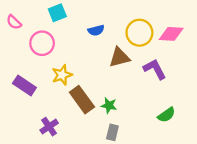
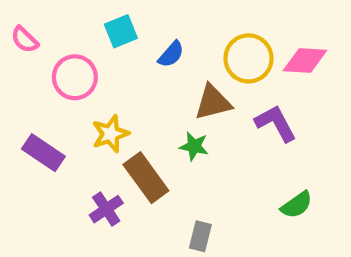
cyan square: (57, 13) -> (121, 31), moved
blue semicircle: (96, 30) -> (171, 54), turned -35
green star: (109, 105) -> (194, 146), moved
purple cross: (49, 127) -> (106, 209), moved

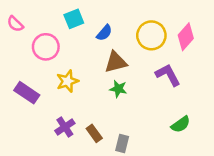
pink diamond: (305, 61) -> (186, 37), turned -52
brown triangle: (213, 102) -> (116, 62), moved
brown rectangle: (146, 178) -> (94, 133), moved, size x0.6

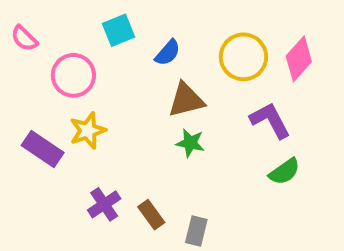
yellow star: (67, 81) -> (88, 131), moved
green semicircle: (181, 124) -> (284, 172), moved

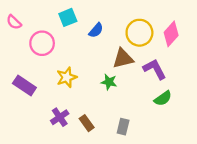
brown triangle: (186, 100) -> (123, 59), moved
yellow star: (88, 131) -> (67, 77), moved
gray rectangle: (196, 231) -> (123, 127), moved

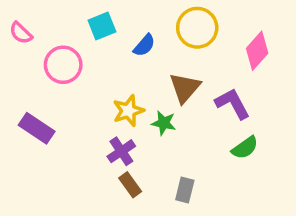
yellow circle: (139, 33) -> (197, 28), moved
brown triangle: (123, 59) -> (185, 88), turned -35
yellow star: (67, 77) -> (128, 111), moved
purple cross: (60, 117) -> (121, 151), moved

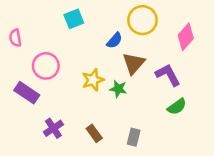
pink semicircle: (21, 33) -> (15, 38), moved, turned 36
blue semicircle: (144, 45) -> (114, 40), moved
pink circle: (63, 65) -> (46, 66), moved
purple cross: (121, 151) -> (53, 128), moved

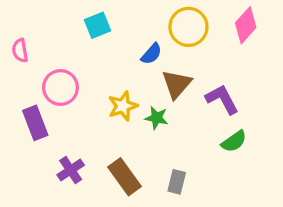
pink diamond: (186, 37) -> (246, 25), moved
purple rectangle: (27, 93) -> (35, 123), turned 35
brown rectangle: (94, 133) -> (124, 177), size x1.5

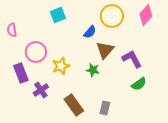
yellow star: (123, 106) -> (61, 66), moved
purple cross: (71, 170) -> (41, 90), moved

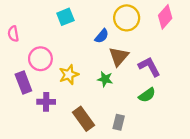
green semicircle: (139, 84) -> (147, 95), moved
purple cross: (41, 90) -> (46, 102), turned 35

